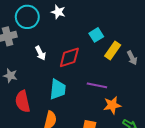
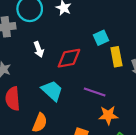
yellow rectangle: (113, 50) -> (116, 57), turned -54
cyan trapezoid: (58, 89) -> (52, 91), turned -60

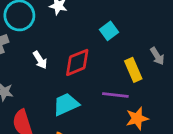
yellow rectangle: (116, 57) -> (133, 70), moved
cyan trapezoid: (52, 91) -> (66, 104), turned -55

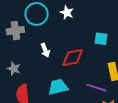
cyan square: (109, 31) -> (101, 39), turned 32

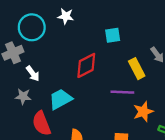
white arrow: (45, 50) -> (33, 74), moved
cyan trapezoid: (58, 87) -> (60, 99), moved

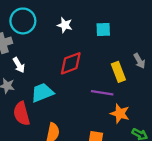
white star: (66, 16) -> (65, 25), moved
cyan square: (113, 35) -> (103, 29), moved
orange star: (143, 112) -> (120, 114), turned 30

